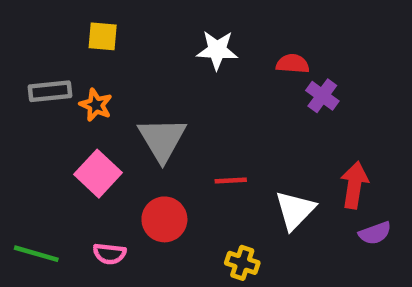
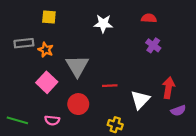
red semicircle: (293, 64) -> (149, 18), moved

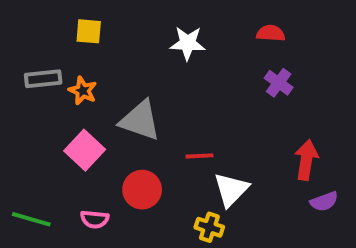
gray triangle: (77, 66) -> (140, 120), turned -40
white triangle: (140, 100) -> (231, 190), moved

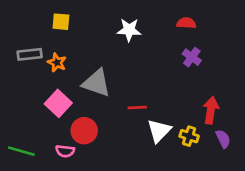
red circle: (142, 190) -> (84, 131), moved
purple semicircle: (324, 201) -> (223, 139), turned -96
yellow cross: (209, 227) -> (189, 136), moved

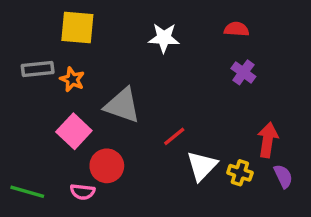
yellow square: (61, 22) -> (77, 27), size x1.5
red line: (137, 108) -> (174, 136), turned -36

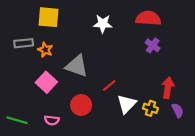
red semicircle: (237, 29) -> (148, 18), size x1.6
red circle: (107, 166) -> (81, 105), moved

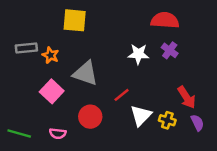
yellow square: (49, 17) -> (75, 20), moved
white star: (103, 24) -> (138, 54), moved
red arrow: (168, 88) -> (187, 97), turned 138

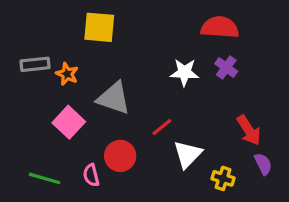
yellow cross: (167, 120) -> (223, 178), moved
green line: (19, 133) -> (45, 178), moved
pink semicircle: (58, 133) -> (91, 175), moved, turned 70

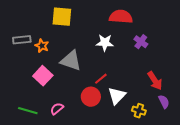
red semicircle: (220, 27) -> (121, 17), moved
white star: (184, 72) -> (105, 43), moved
red circle: (120, 156) -> (91, 97), moved
pink semicircle: (91, 175) -> (57, 109), turned 64

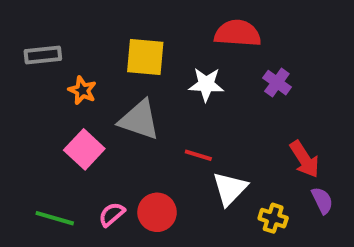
yellow square: (62, 17) -> (145, 57), moved
gray rectangle: (22, 40) -> (43, 55), moved
red line: (101, 79) -> (198, 155), turned 56
red circle: (91, 97) -> (157, 212), moved

